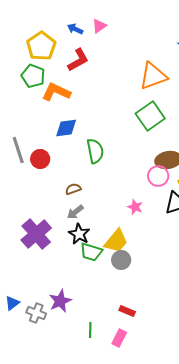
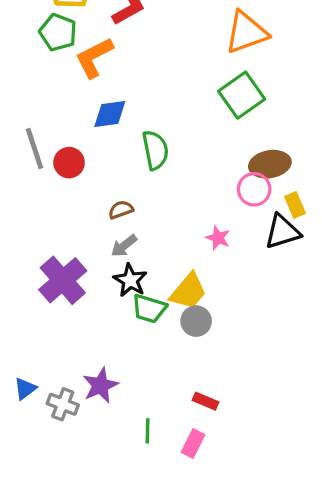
orange L-shape: (56, 92) -> (94, 57), turned -52

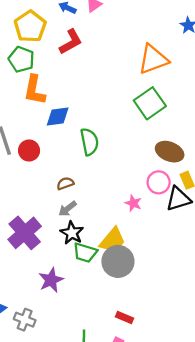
orange L-shape: (94, 57) -> (35, 90), moved, turned -52
brown ellipse: (270, 164) -> (170, 152), turned 32
pink circle: (254, 189) -> (159, 182), moved
gray circle: (196, 321) -> (118, 261), size x1.5
purple star: (100, 385) -> (51, 280), moved

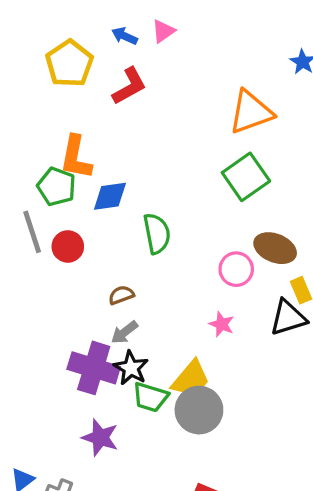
green pentagon: (21, 59) -> (56, 187), moved
pink circle: (159, 182) -> (236, 269), moved
purple cross: (25, 233) -> (94, 368), moved, turned -32
purple star: (51, 280) -> (100, 438), turned -30

